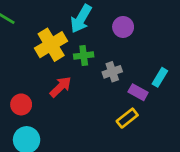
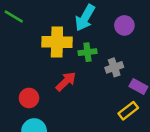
yellow cross: (51, 45) -> (57, 42), turned 32

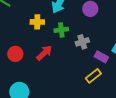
yellow cross: (57, 42) -> (37, 22), size x0.6
red circle: (29, 98) -> (15, 54), moved

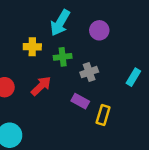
purple rectangle: (101, 57) -> (80, 101), moved
yellow rectangle: (93, 76) -> (103, 115), turned -35

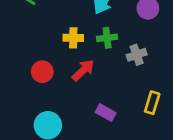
yellow cross: (32, 47) -> (73, 38), moved
purple rectangle: (80, 101) -> (106, 113), moved

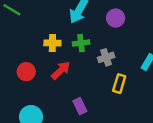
yellow rectangle: (152, 103) -> (119, 84), moved
purple rectangle: (106, 113) -> (80, 106), turned 35

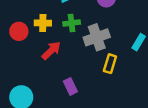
gray cross: (106, 57) -> (97, 37), size x1.5
red circle: (26, 72) -> (19, 31), moved

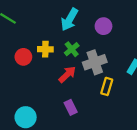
green cross: (72, 23) -> (72, 49), turned -32
red arrow: (51, 51) -> (67, 74), moved

